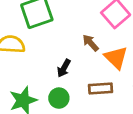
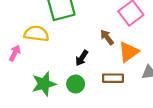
orange triangle: (116, 58) -> (129, 52), turned 35

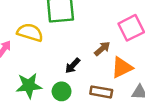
brown arrow: (107, 37) -> (102, 49), turned 77

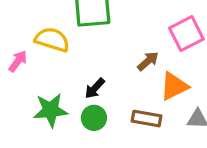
black arrow: (73, 66) -> (95, 88), moved

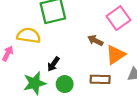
brown arrow: (148, 61) -> (95, 40), turned -104
black arrow: (95, 88) -> (53, 64), moved

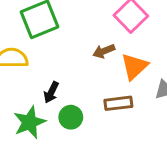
brown arrow: (95, 40) -> (104, 51), turned -40

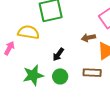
black arrow: (51, 92) -> (58, 54), moved

